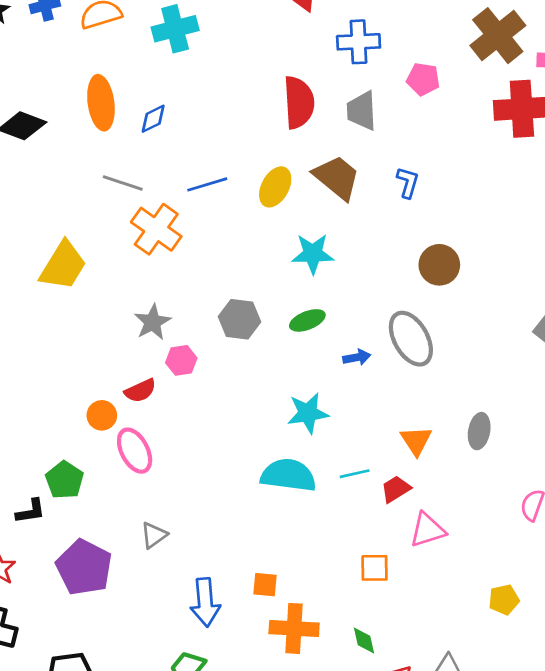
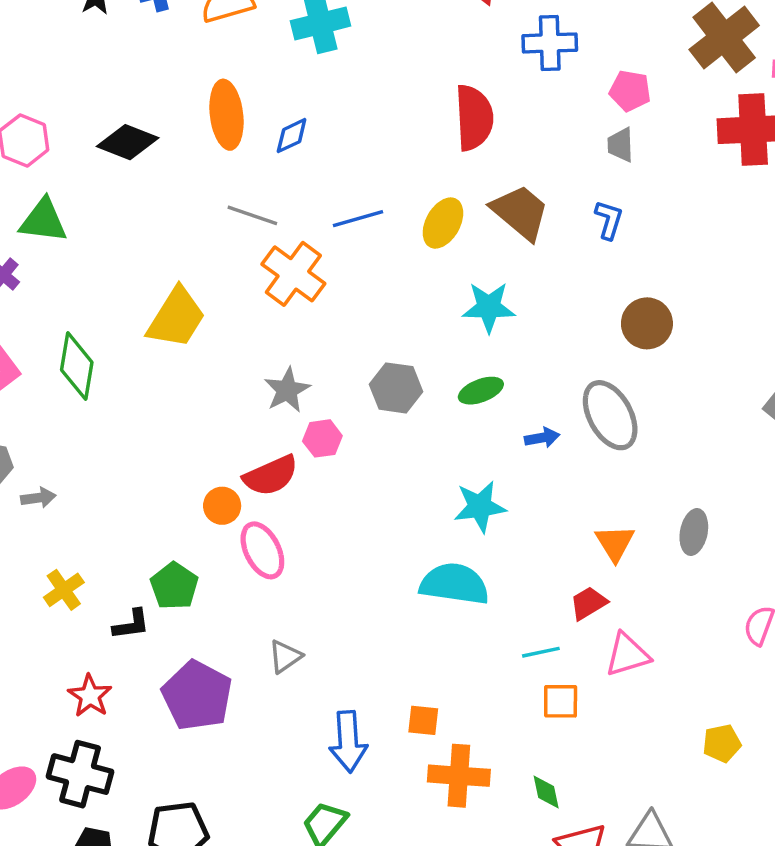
gray trapezoid: (362, 111) -> (621, 145), moved, size x0.7
red semicircle: (140, 391) -> (271, 476), size x1.4
cyan line: (355, 474) -> (541, 652), moved

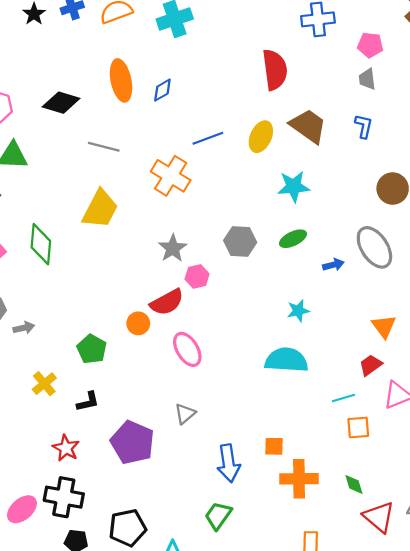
gray line: (252, 215) -> (104, 147), moved
cyan star: (480, 507) -> (298, 311), size x0.7
pink ellipse: (262, 550) -> (187, 349), moved
green pentagon: (174, 586) -> (92, 349), moved

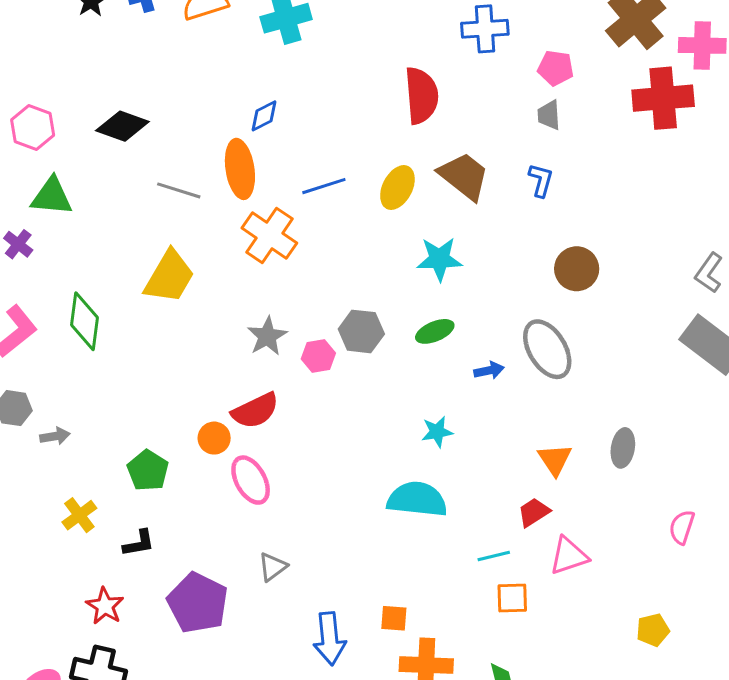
orange ellipse: (121, 80) -> (240, 169), moved
pink hexagon: (197, 276) -> (318, 356), moved
pink ellipse: (187, 349) -> (251, 480), moved

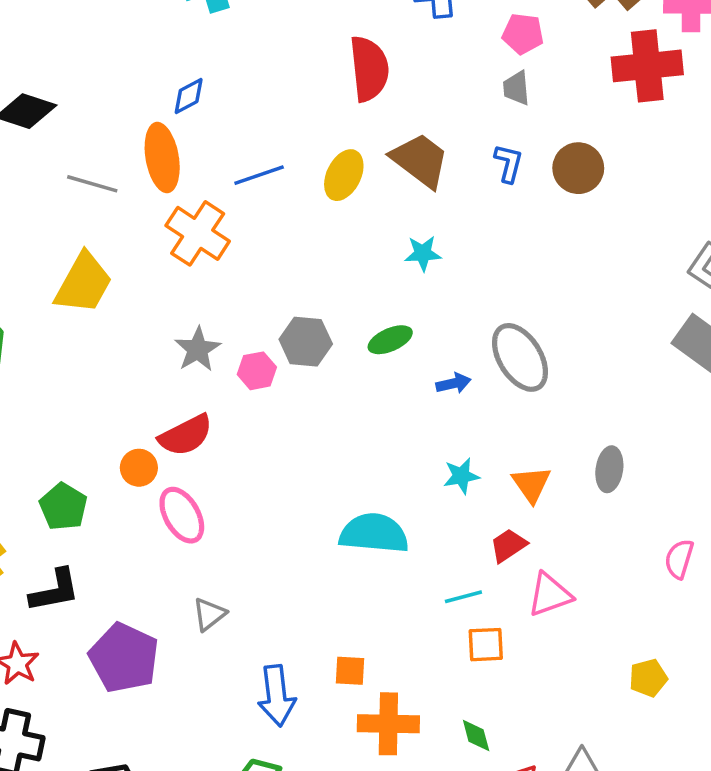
cyan star: (439, 259) -> (423, 253), moved, size x0.7
brown circle: (577, 269) -> (578, 168), moved
cyan star: (437, 432) -> (461, 476), moved
black L-shape: (139, 543) -> (55, 591), size x1.4

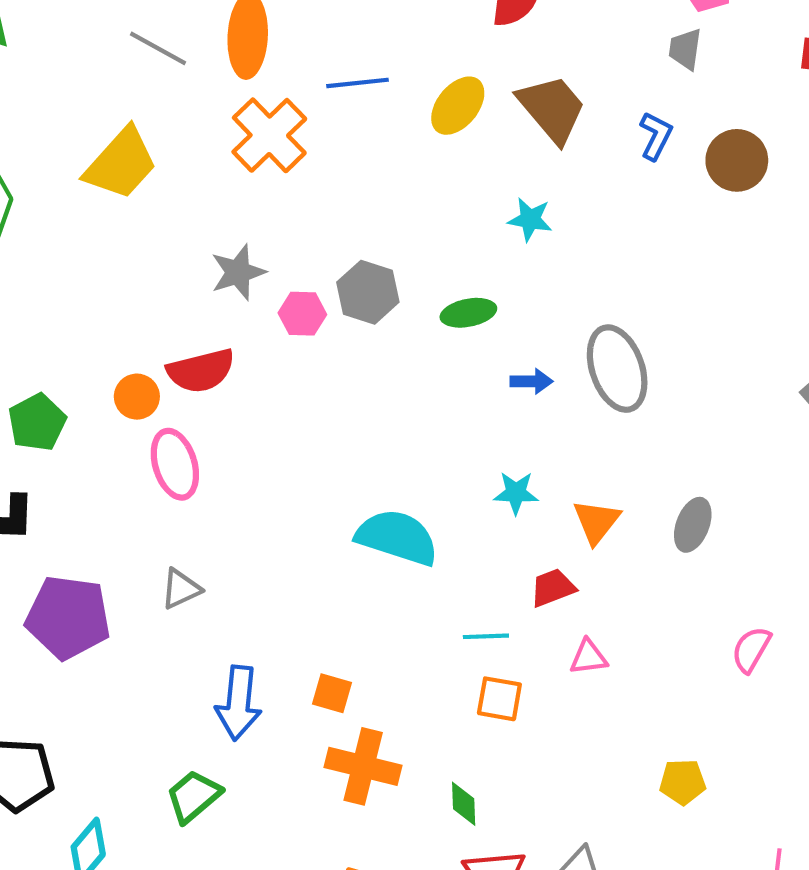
pink triangle: (550, 595) -> (588, 657), size x0.7
purple pentagon: (124, 658) -> (68, 617), turned -30

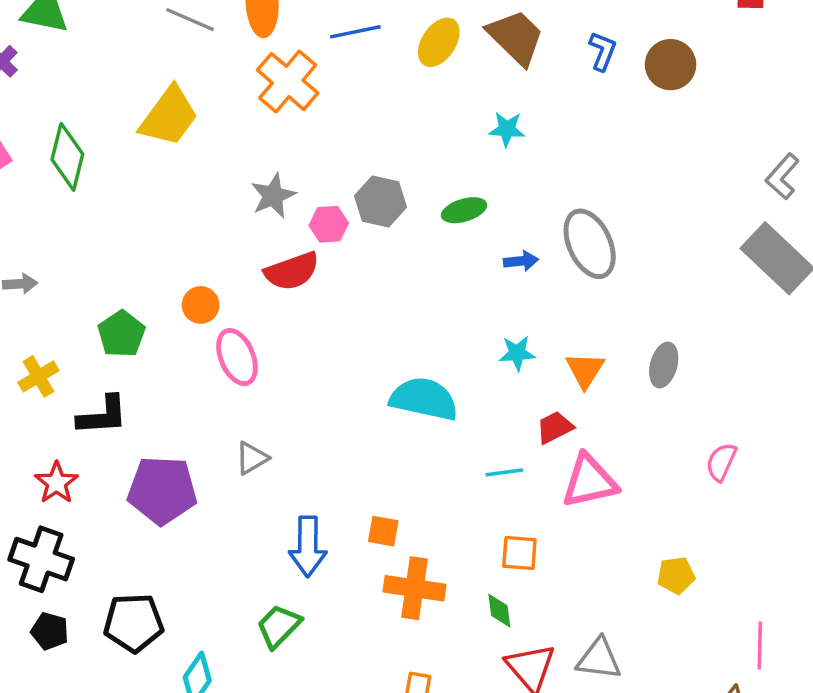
red semicircle: (201, 371) -> (292, 271), moved
pink triangle: (588, 657) -> (589, 481), size x1.8
orange square: (499, 699) -> (519, 553), moved

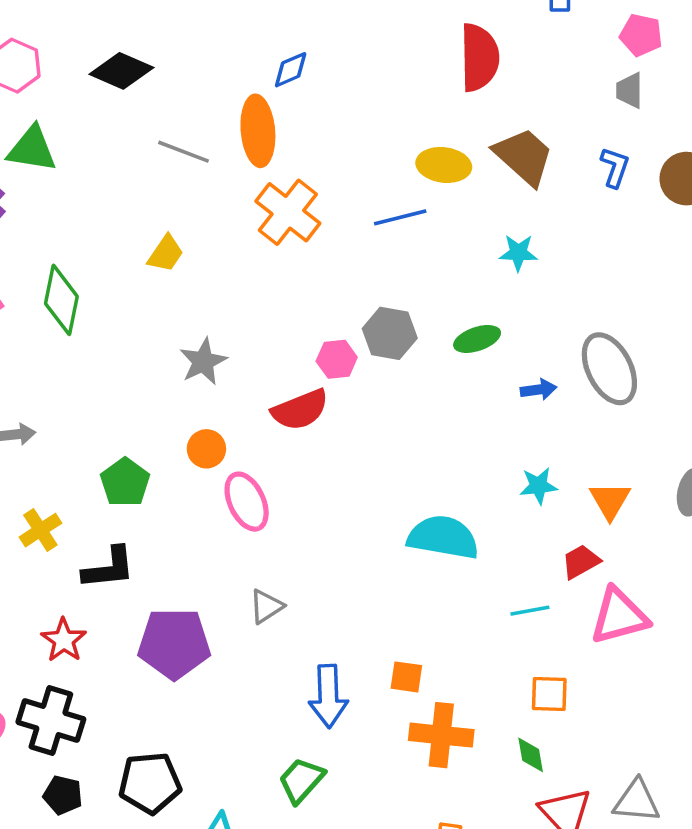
blue line: (355, 32) -> (400, 217), moved
yellow ellipse: (439, 42) -> (444, 165), turned 66
yellow trapezoid: (169, 116) -> (166, 254), size x0.6
gray star: (273, 196) -> (203, 362), moved

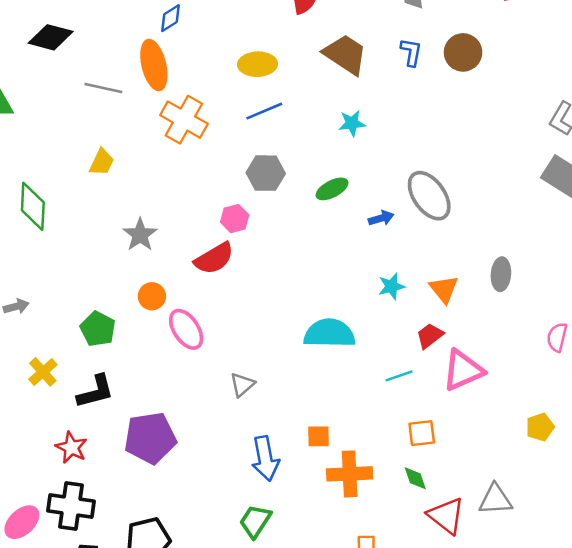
yellow ellipse: (444, 165) -> (258, 64), moved
gray hexagon: (390, 333) -> (266, 173), moved
gray triangle: (266, 606) -> (242, 385), moved

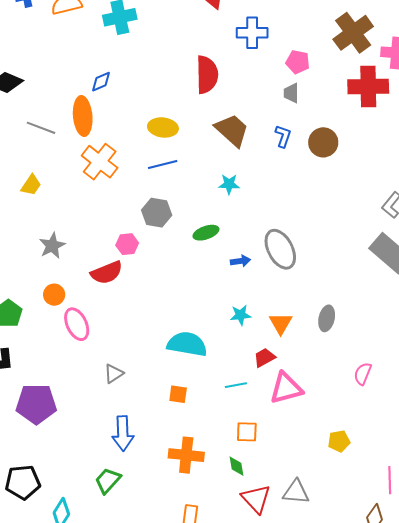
orange square: (319, 436) -> (178, 394), moved

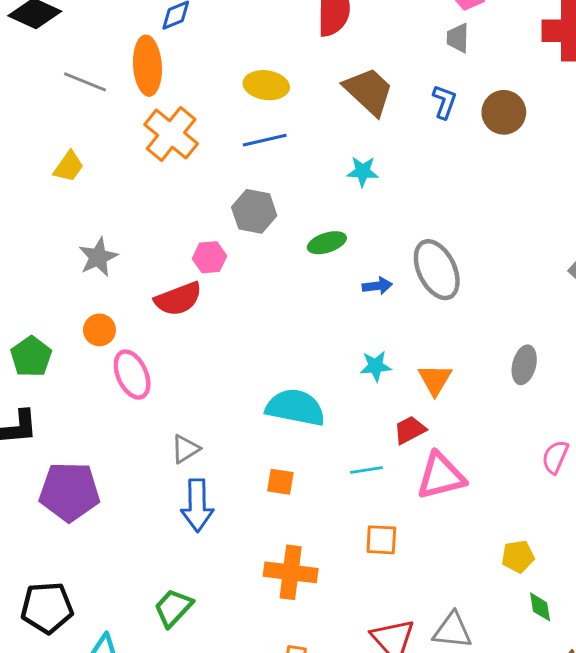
gray ellipse: (327, 318) -> (524, 365), moved
blue arrow: (123, 433) -> (197, 505), moved
green diamond: (236, 466) -> (540, 607), moved

